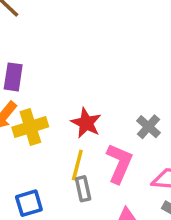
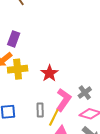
gray cross: (149, 127) -> (85, 93), moved
yellow line: (77, 165) -> (54, 117), moved

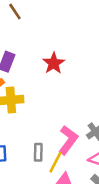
red star: (49, 73) -> (54, 63), moved

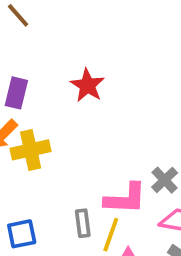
pink L-shape: (68, 140) -> (125, 199), turned 64

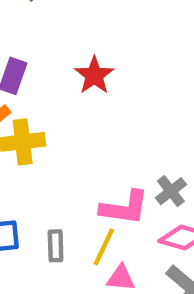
gray rectangle: (83, 223) -> (56, 246), moved

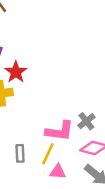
red star: (94, 75) -> (16, 72), moved

